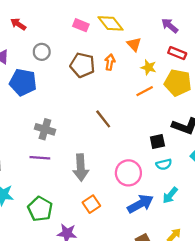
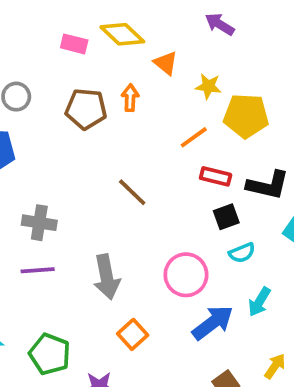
red rectangle: (177, 53) -> (216, 176), moved
yellow star: (148, 67) -> (208, 86), moved

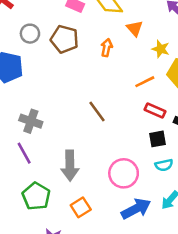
brown pentagon: (86, 109) -> (64, 39), moved
purple line: (38, 270) -> (24, 153), turned 55
green pentagon: (50, 354) -> (36, 196), moved

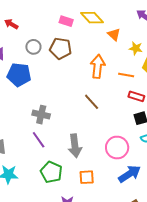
orange arrow: (107, 48) -> (98, 66), moved, size x1.6
orange line: (145, 82) -> (126, 75), turned 42
orange square: (81, 207) -> (87, 177), turned 35

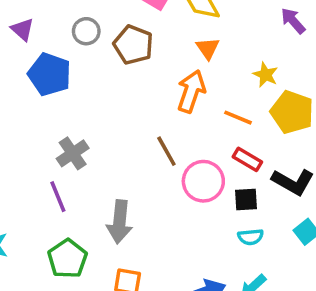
orange triangle: (114, 35) -> (208, 48), moved
gray cross: (41, 115) -> (73, 153), turned 30
pink circle: (117, 148) -> (203, 181), moved

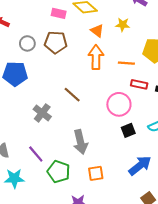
yellow star: (265, 75) -> (123, 25), moved
brown line: (166, 151) -> (72, 95), moved
purple line: (58, 197) -> (36, 154), moved
black square: (246, 199) -> (128, 130), moved

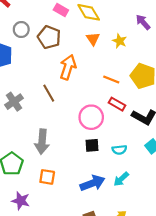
orange arrow: (96, 57) -> (68, 67), moved

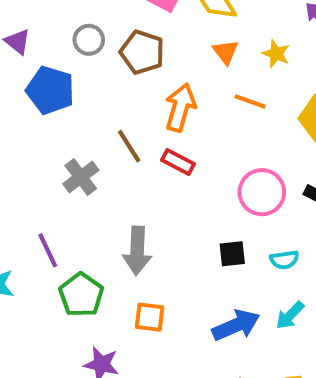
orange line: (111, 79) -> (250, 101), moved
brown line: (49, 93) -> (129, 146), moved
red rectangle: (117, 104) -> (178, 162), moved
pink circle: (91, 117) -> (262, 192), moved

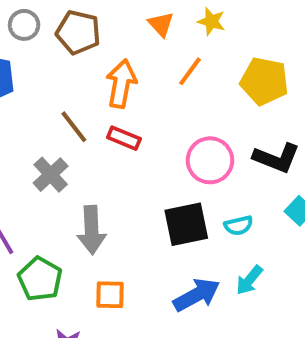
orange line: (250, 101) -> (190, 71), turned -68
gray cross: (81, 177) -> (51, 175), moved
black square: (232, 254) -> (186, 224), size x1.6

